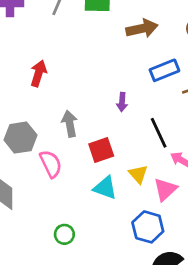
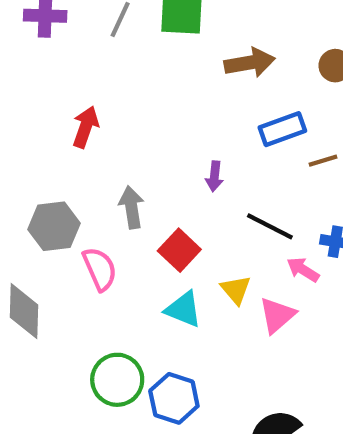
black line: (159, 133) -> (270, 226), turned -40
red square: (101, 150) -> (179, 250), turned -30
blue hexagon: (148, 227) -> (174, 398), moved
green circle: (64, 234) -> (117, 380), size x1.6

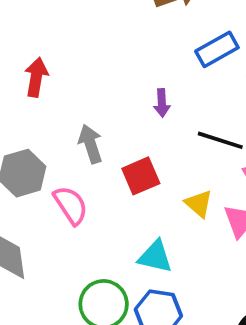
red square: (179, 250) -> (141, 176), turned 33
cyan triangle: (183, 309) -> (155, 257), moved

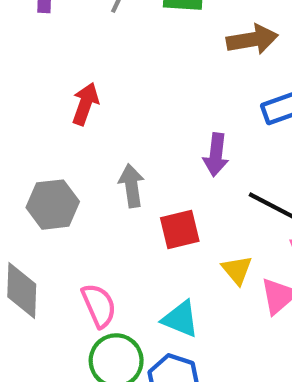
purple arrow: (162, 103) -> (216, 155), size x1.4
pink semicircle: (71, 205) -> (99, 306), moved

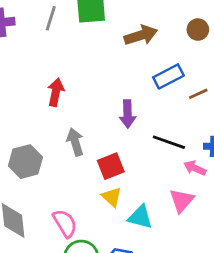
red arrow: (85, 104) -> (56, 92), moved
yellow triangle: (237, 270) -> (112, 197), moved
cyan triangle: (180, 319) -> (140, 217), moved

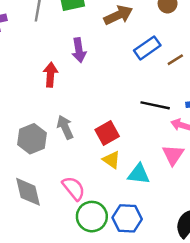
purple arrow: (128, 114) -> (79, 50), moved
gray arrow: (75, 142) -> (65, 127), moved

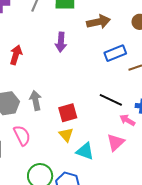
red arrow: (50, 75) -> (16, 55), moved
pink semicircle: (74, 188) -> (22, 136), moved

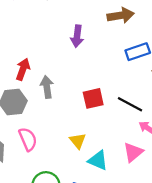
red arrow: (16, 55) -> (23, 69), moved
gray arrow: (36, 100) -> (47, 87), moved
red square: (68, 113) -> (93, 98), moved

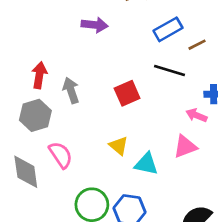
purple arrow: (77, 36) -> (95, 25), turned -80
black line: (130, 104) -> (169, 71), moved
pink triangle: (133, 152) -> (185, 147), turned 30

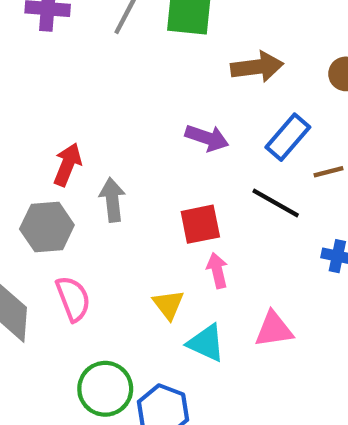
purple arrow: (95, 25) -> (207, 138), moved
blue rectangle: (168, 29) -> (288, 137), turned -32
pink arrow: (196, 115) -> (217, 270), moved, turned 42

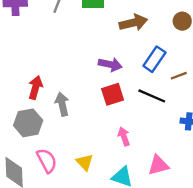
red square: (200, 224) -> (113, 94), moved
yellow triangle: (168, 305) -> (85, 162), moved

